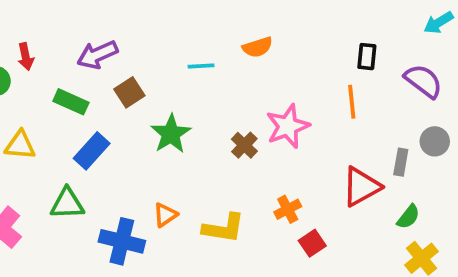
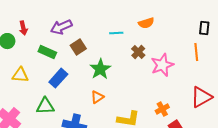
brown cross: (244, 145) -> (138, 52), moved
orange triangle: (165, 215) -> (97, 97), moved

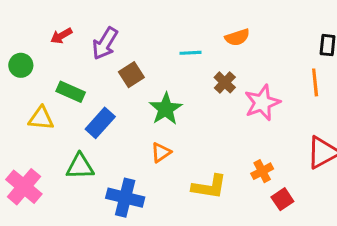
purple arrow: (61, 27) -> (105, 44), turned -35
red arrow: (23, 28) -> (61, 36), moved, turned 72
green rectangle: (47, 52) -> (71, 92), moved

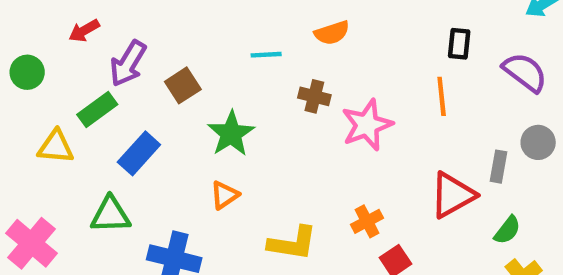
purple arrow: (105, 44) -> (128, 63), moved
brown cross: (225, 82) -> (314, 96), turned -30
green rectangle: (71, 92) -> (97, 110), turned -60

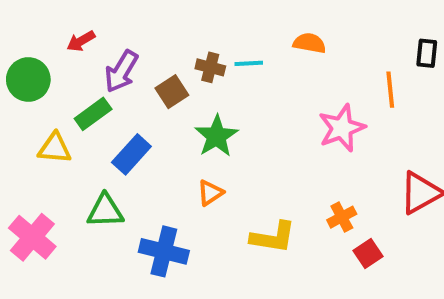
orange semicircle: (332, 33) -> (309, 43), turned -152
green circle: (27, 72) -> (28, 80), size x1.4
brown cross: (314, 96) -> (210, 67), moved
orange line: (442, 96) -> (390, 90), moved

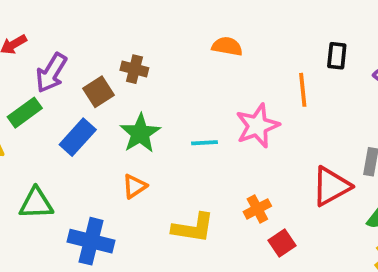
cyan line: (249, 63) -> (204, 143), moved
blue rectangle: (131, 154) -> (78, 137), moved

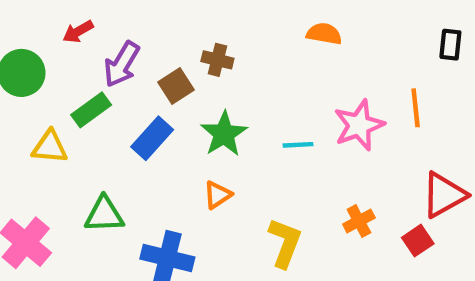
orange line: (303, 90) -> (416, 108), moved
yellow L-shape: (193, 228) -> (285, 243), turned -78
red square: (282, 243) -> (418, 241), moved

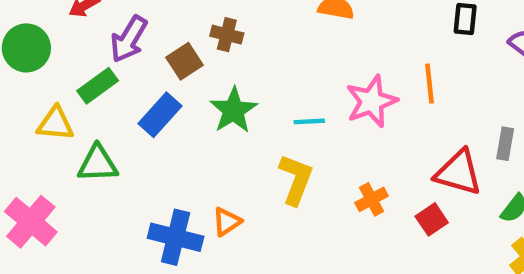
orange triangle: (217, 195) -> (227, 222), moved
red triangle: (444, 195) -> (458, 173), turned 45
green triangle: (104, 214) -> (98, 164), moved
yellow L-shape: (285, 243) -> (296, 179), moved

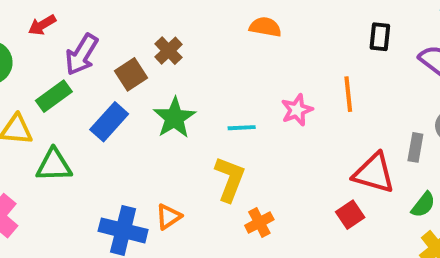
brown cross: (227, 35) -> (169, 51), turned 32
pink star: (372, 101) -> (297, 110), size x0.7
orange cross: (372, 199) -> (259, 223), moved

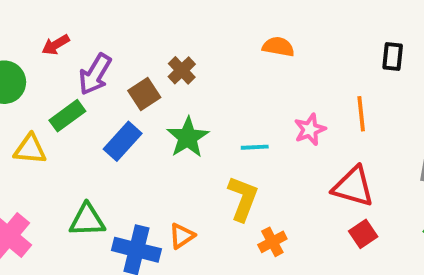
green triangle: (54, 165) -> (87, 220), moved
red triangle: (374, 173) -> (353, 187), moved

